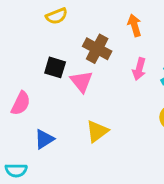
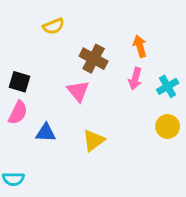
orange arrow: (135, 25) -> (140, 46), moved
black square: (55, 67) -> (20, 82), moved
blue triangle: (44, 139) -> (46, 133), moved, turned 35

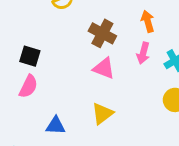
pink triangle: (78, 91) -> (104, 68), moved, turned -30
blue triangle: (46, 133) -> (56, 126), moved

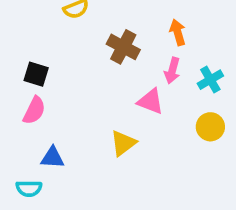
pink triangle: (104, 68) -> (150, 101), moved
blue triangle: (56, 126) -> (52, 158), moved

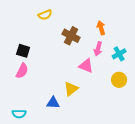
blue triangle: (52, 158) -> (53, 103), moved

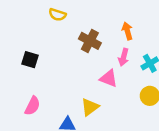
yellow semicircle: (45, 15) -> (57, 15), turned 40
pink semicircle: (22, 71) -> (32, 106), moved

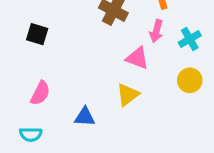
yellow triangle: (90, 107) -> (128, 95), moved

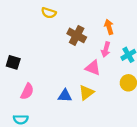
black square: (37, 34) -> (13, 62), moved
blue triangle: (85, 117) -> (65, 96), moved

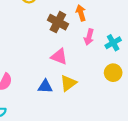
orange arrow: (109, 27) -> (81, 13), moved
pink triangle: (93, 68) -> (59, 57), moved

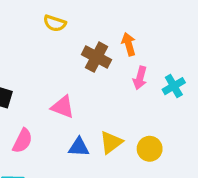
pink triangle: (59, 57) -> (63, 107), moved
yellow circle: (113, 73) -> (150, 149), moved

